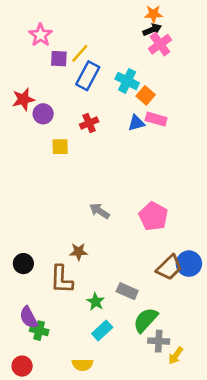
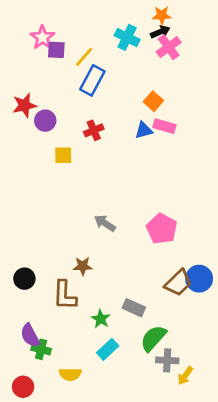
purple square: (59, 59) -> (56, 50), moved
cyan cross: (127, 81) -> (127, 37), moved
yellow semicircle: (82, 365) -> (70, 374), moved

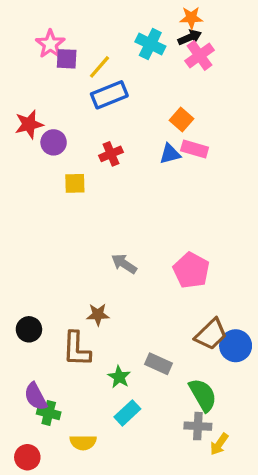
blue rectangle: (92, 80) -> (109, 95), turned 40
blue circle: (199, 279) -> (236, 346), moved
green semicircle: (153, 338) -> (203, 395), moved, turned 108

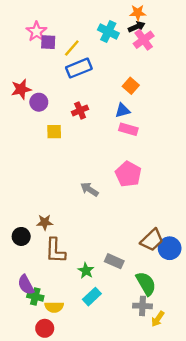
pink rectangle: (195, 149) -> (128, 129), moved
pink pentagon: (191, 270) -> (128, 174), moved
brown star: (98, 315) -> (45, 222), moved
yellow semicircle: (83, 442) -> (54, 307), moved
red circle: (27, 457) -> (45, 328), moved

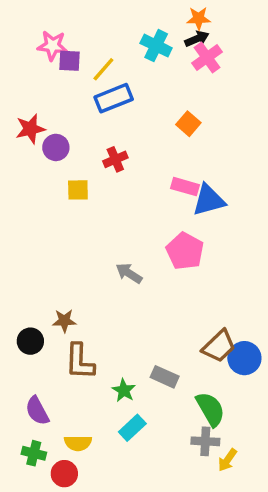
pink star: (36, 32) -> (52, 46), turned -30
blue triangle: (122, 110) -> (209, 200), moved, size x1.5
green cross: (35, 297) -> (34, 453), moved

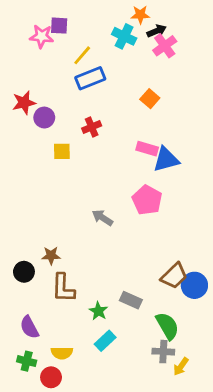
orange star: (199, 18) -> (140, 15), moved
purple square: (69, 61) -> (59, 26), moved

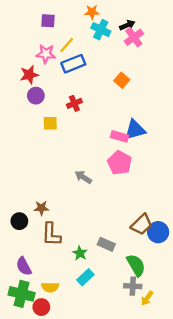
orange star: (140, 15) -> (92, 12), moved
pink star: (42, 36) -> (46, 54), moved
red star: (24, 103) -> (29, 75), moved
pink rectangle: (147, 149) -> (120, 136), moved
green cross: (27, 361) -> (22, 294), size x1.6

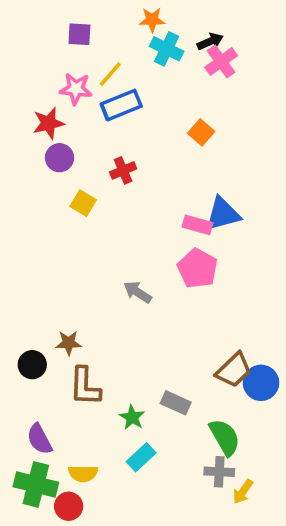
yellow square: (50, 123) -> (83, 203), turned 32

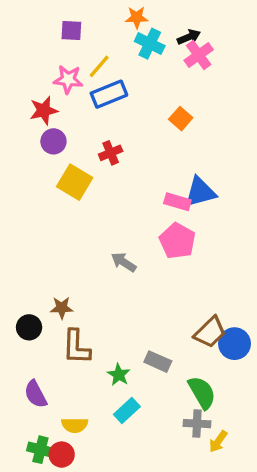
yellow square: (83, 203) -> (75, 182), size x1.5
green cross: (36, 484) -> (40, 450), moved, size x0.7

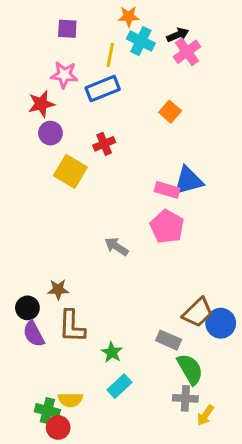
yellow line: (99, 66) -> (110, 55), moved, turned -30
gray rectangle: (158, 362) -> (169, 340), moved
purple semicircle: (36, 394) -> (34, 334), moved
green cross: (40, 450) -> (47, 411), moved

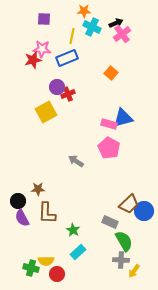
red star: (41, 104) -> (33, 60), moved
purple circle: (50, 133) -> (57, 87), moved
yellow square: (70, 171) -> (46, 112), turned 30
red circle: (58, 427) -> (57, 274), moved

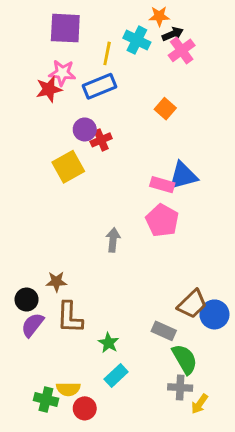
orange star: (84, 11) -> (159, 16), moved
purple square: (44, 19) -> (65, 28), size x1.6
gray arrow: (76, 161) -> (113, 240), turned 63
purple semicircle: (22, 218) -> (32, 325), turned 66

